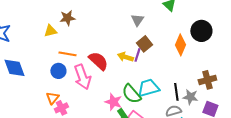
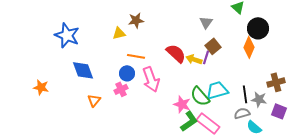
black circle: (201, 31) -> (258, 28), moved
red semicircle: (98, 61) -> (176, 53), moved
orange triangle: (52, 98) -> (94, 100), moved
pink cross: (61, 108) -> (121, 89), moved

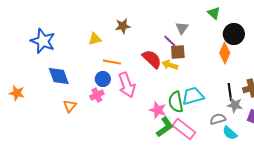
brown star: (136, 20) -> (123, 26), moved
brown square: (213, 46) -> (178, 52), moved, turned 35
purple line: (206, 57) -> (170, 41), moved, turned -64
black line: (245, 94) -> (230, 92), moved
green semicircle: (200, 96) -> (176, 102), turned 30

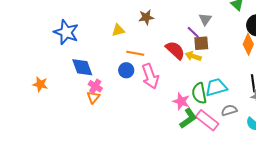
pink cross: (97, 95) -> (95, 86), moved, turned -32
gray semicircle: (218, 119) -> (229, 110), moved

